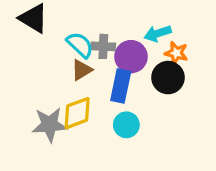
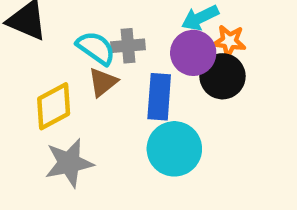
purple circle: (131, 57) -> (193, 53), moved
yellow diamond: (77, 113) -> (54, 106), moved
cyan circle: (126, 125) -> (174, 149), size x1.5

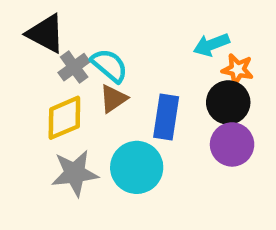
gray cross: (128, 46) -> (74, 67), moved, turned -36
purple circle: (193, 53) -> (232, 144), moved
cyan circle: (174, 149) -> (137, 167), moved

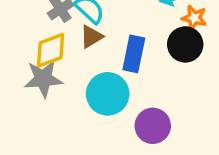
purple circle: (232, 144) -> (153, 126), moved
gray star: (75, 173) -> (43, 79), moved

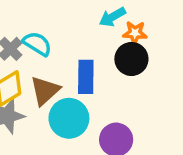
brown triangle: (91, 37) -> (45, 91), moved, size x1.4

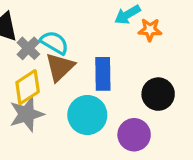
black circle: (131, 59) -> (158, 94), moved
brown triangle: (45, 91) -> (60, 67), moved

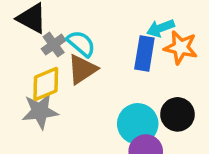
orange star: (150, 30) -> (181, 47), size x1.4
blue rectangle: (103, 74) -> (144, 53), moved
cyan circle: (87, 115) -> (138, 124), moved

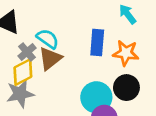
cyan arrow: (161, 28) -> (128, 14), moved, turned 78
gray cross: (54, 45) -> (27, 52), moved
orange star: (181, 47) -> (126, 53), moved

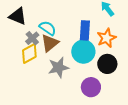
orange star: (126, 53) -> (106, 38), turned -30
gray star: (20, 94) -> (58, 67), moved
cyan circle: (96, 97) -> (83, 52), moved

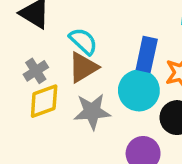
gray cross: (32, 38) -> (36, 71), moved
yellow diamond: (29, 53) -> (44, 101), moved

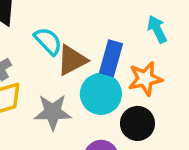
brown triangle: (83, 67) -> (72, 60), moved

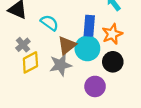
brown triangle: (72, 60) -> (67, 45), moved

